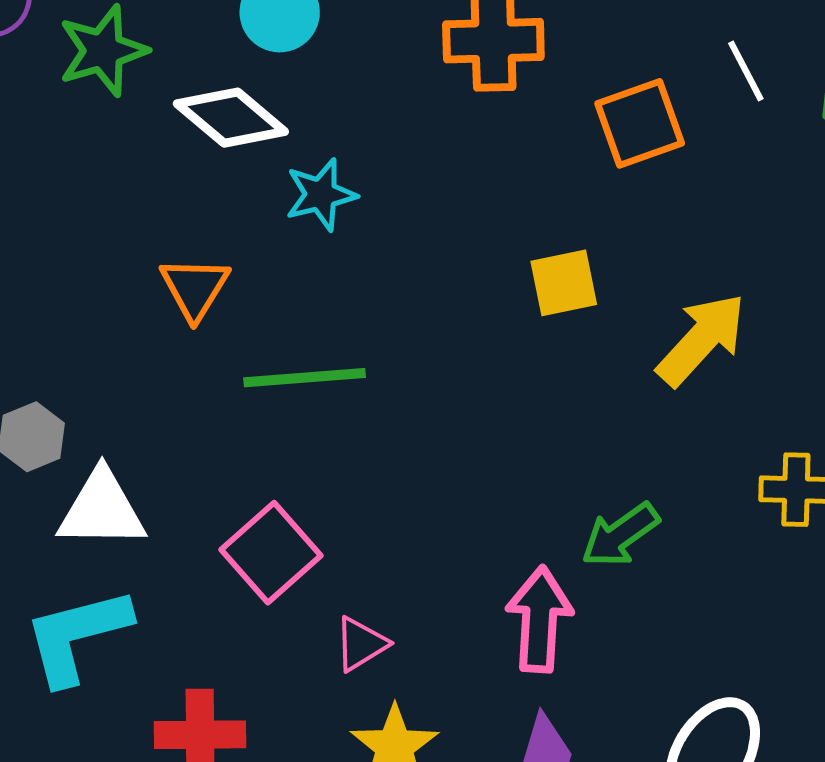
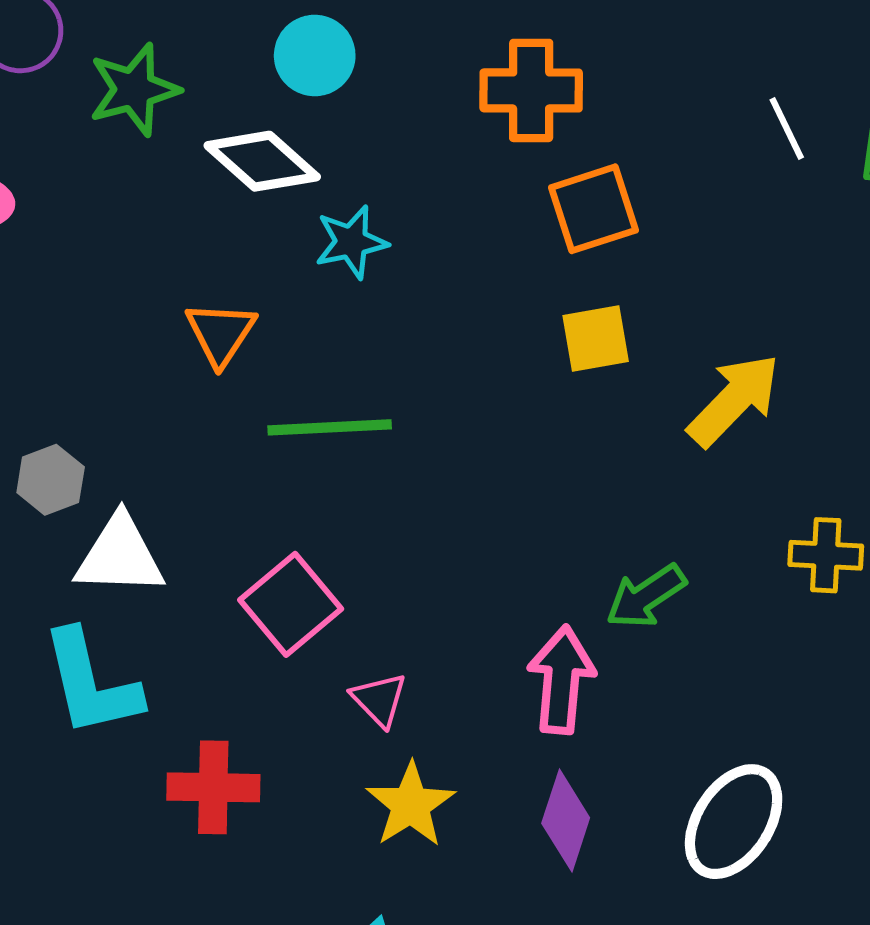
orange square: (640, 123) -> (593, 209), moved
cyan L-shape: (77, 636) -> (91, 683), turned -90
pink triangle: (361, 644) -> (379, 700), turned -44

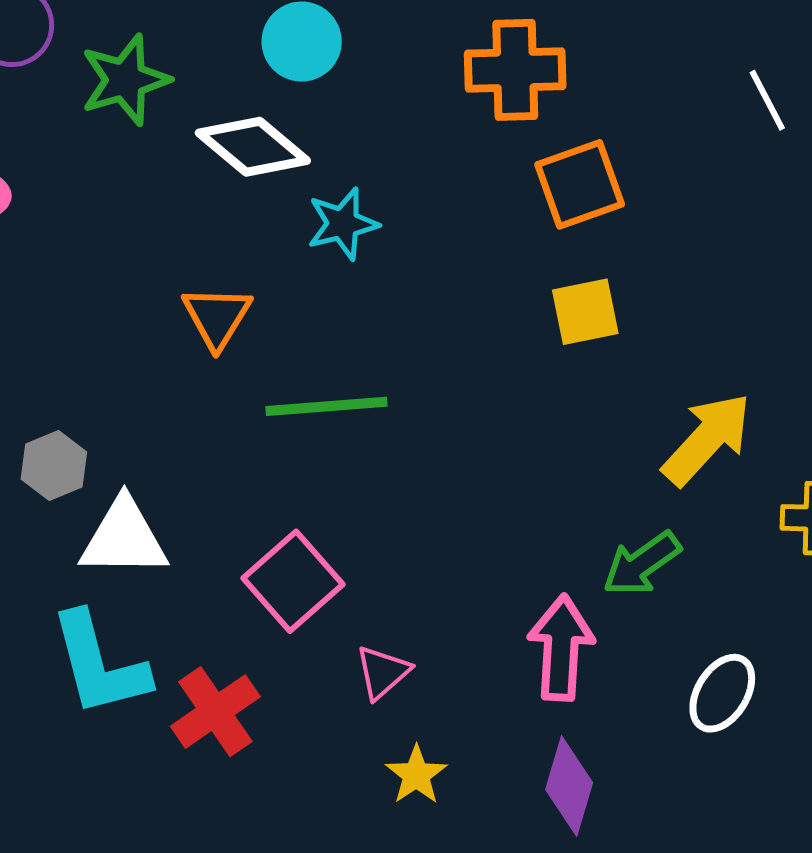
yellow arrow: (734, 400) -> (707, 439), moved
pink triangle: (379, 700) -> (383, 672), turned 34
red cross: (213, 787) -> (215, 712), moved, turned -34
yellow star: (411, 805) -> (416, 775), size x0.7
white ellipse: (734, 822) -> (722, 693), moved, size x0.7

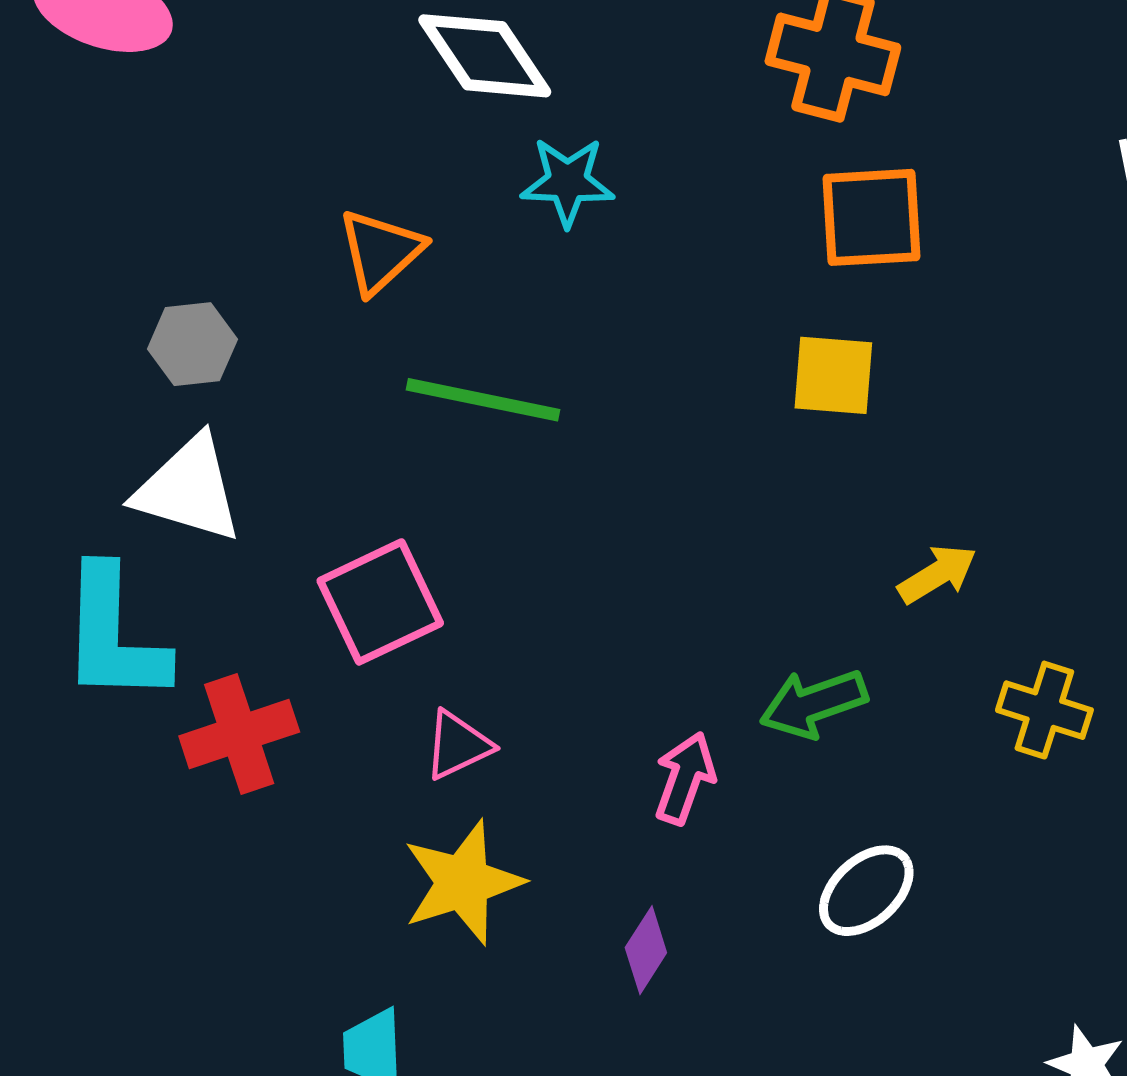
yellow arrow: (707, 439) -> (937, 574), size x0.6
gray hexagon: (54, 466) -> (192, 344), moved
pink arrow: (561, 648) -> (685, 778), size x0.7
yellow star: (416, 775) -> (463, 882), size x1.6
purple diamond: (569, 786) -> (646, 950), size x0.7

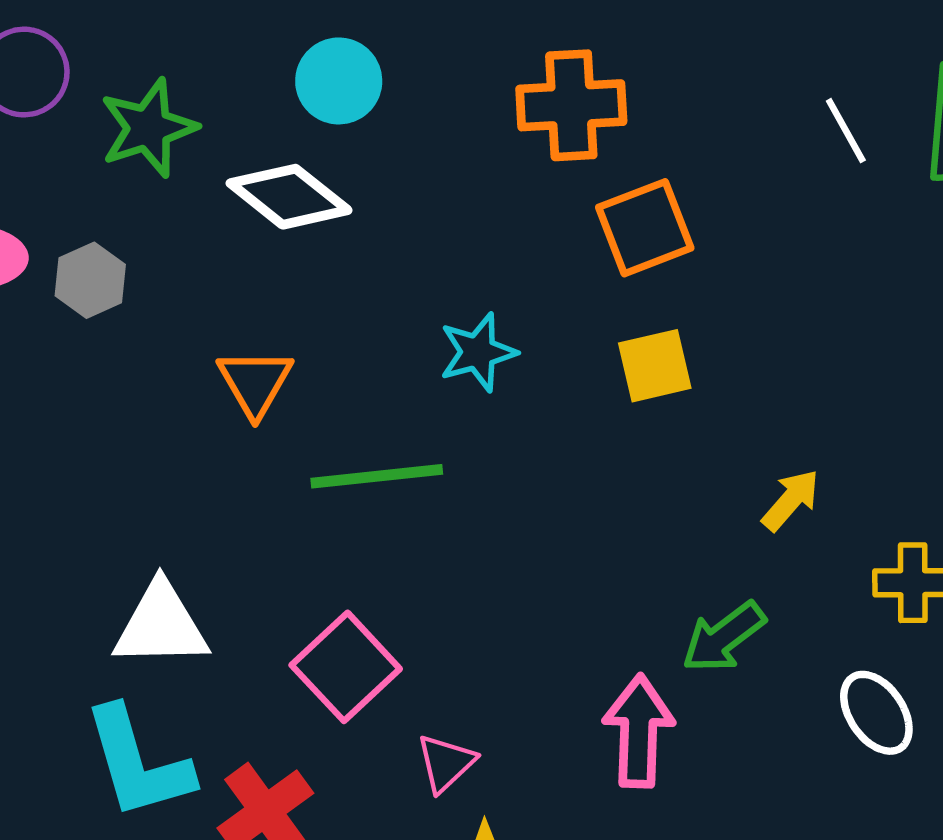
cyan star: (568, 182) -> (478, 352), moved
gray hexagon: (192, 344) -> (90, 280), moved
pink arrow: (685, 778) -> (639, 731), size x1.4
white ellipse: (866, 891) -> (876, 713), moved, turned -64

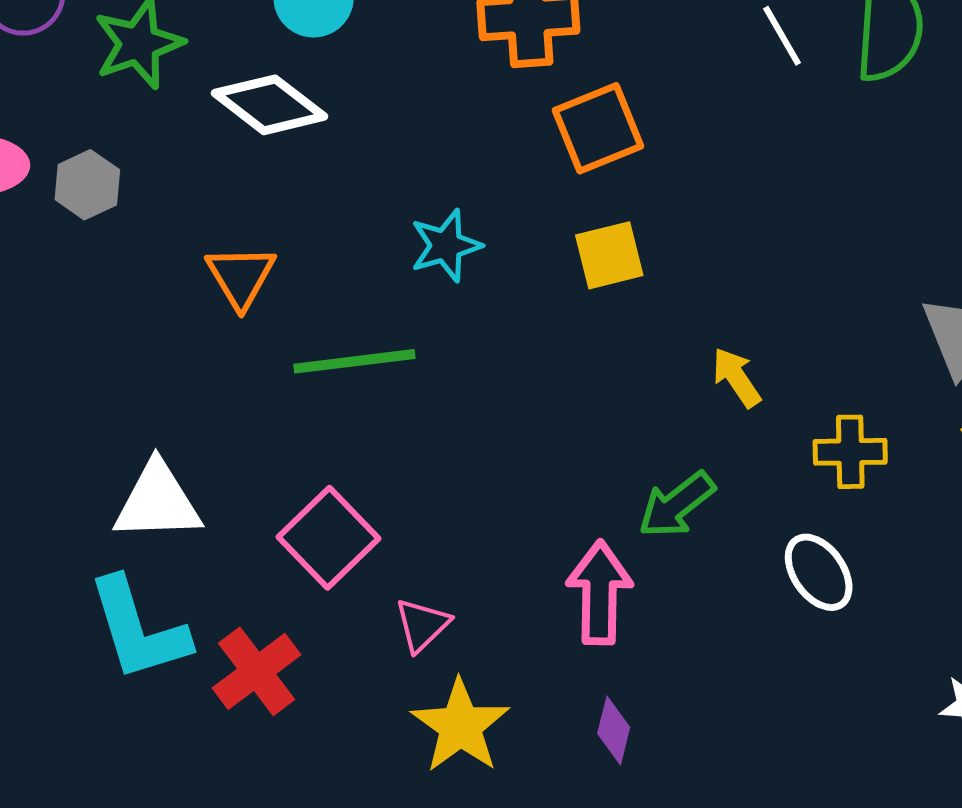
yellow arrow: (791, 500) -> (736, 377), turned -74

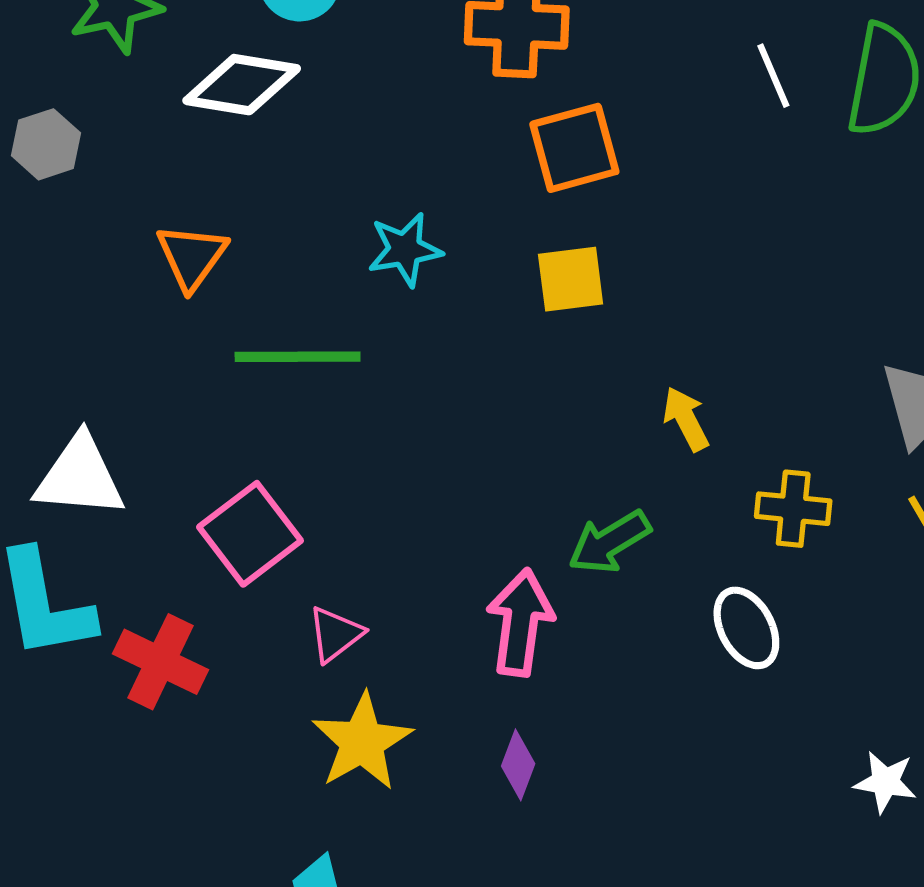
white diamond: (269, 105) -> (242, 85), turned -35
red cross: (257, 671) -> (160, 662), turned -34

